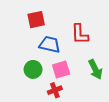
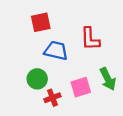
pink square: (61, 69) -> (81, 87), moved
red cross: (55, 90) -> (52, 98), moved

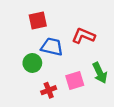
red L-shape: (90, 39) -> (83, 36), turned 115
green circle: (37, 79) -> (32, 63), moved

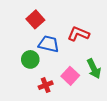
red square: (38, 21) -> (35, 19), turned -30
pink square: (75, 80) -> (70, 76), turned -30

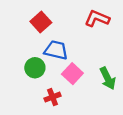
red L-shape: (78, 34) -> (97, 18), moved
pink square: (70, 76) -> (72, 74), moved

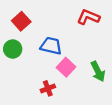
red square: (41, 22) -> (21, 21), moved
green circle: (35, 68) -> (13, 49), moved

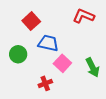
red square: (21, 21) -> (31, 21), moved
green circle: (13, 49) -> (18, 54), moved

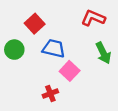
green circle: (18, 54) -> (14, 50), moved
green arrow: (93, 67) -> (103, 53), moved

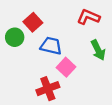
green circle: (14, 50) -> (15, 37), moved
red cross: (50, 94) -> (48, 89), size x1.5

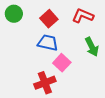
red square: (33, 22) -> (49, 19), moved
green circle: (15, 37) -> (14, 14), moved

